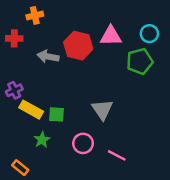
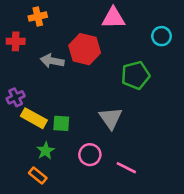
pink triangle: (111, 36) -> (113, 18), moved
green pentagon: (140, 61) -> (135, 75), moved
orange rectangle: (20, 168) -> (38, 175), moved

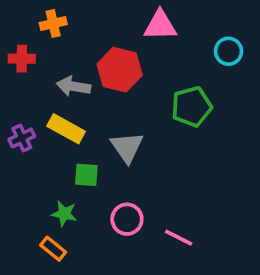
yellow rectangle: (34, 118) -> (66, 129), moved
gray triangle: (111, 118) -> (127, 147), moved
green star: (46, 151) -> (64, 214), turned -30

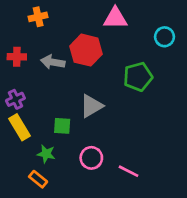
red cross: (22, 59) -> (17, 57), moved
yellow rectangle: (66, 129) -> (19, 127), moved, turned 30
gray triangle: (127, 147) -> (91, 106), turned 35

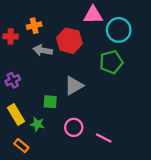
orange cross: (38, 17) -> (34, 26), moved
cyan circle: (164, 37) -> (119, 30), moved, size x1.5
red cross: (17, 57) -> (11, 36), moved
yellow rectangle: (19, 127) -> (16, 115), moved
orange rectangle: (38, 179) -> (21, 146), moved

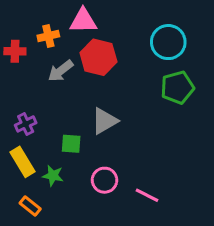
pink triangle: (93, 15) -> (83, 21), moved
gray arrow: (43, 50) -> (61, 71), turned -48
green pentagon: (111, 62) -> (177, 88), moved
purple cross: (13, 80) -> (26, 124), moved

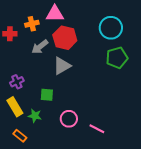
gray triangle: (105, 121) -> (62, 66), moved

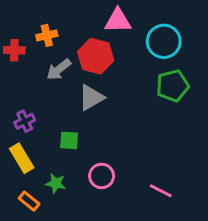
pink triangle: (55, 14) -> (118, 21), moved
green star: (35, 116) -> (56, 183), moved
pink line: (97, 129) -> (161, 191), moved

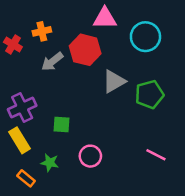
red cross: (14, 50) -> (13, 45), turned 30
green pentagon: (173, 86) -> (149, 94), moved
gray triangle: (91, 98) -> (114, 81), moved
purple cross: (25, 121) -> (22, 108), size x1.5
pink line: (161, 191) -> (156, 155), moved

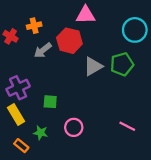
cyan circle: (145, 37) -> (135, 30), moved
green pentagon: (149, 94) -> (122, 64), moved

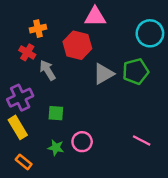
red cross: (11, 36) -> (27, 52), moved
gray arrow: (43, 50) -> (48, 70), moved, turned 96
green star: (41, 133) -> (56, 148), moved

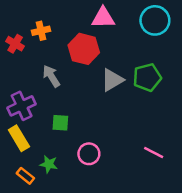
cyan circle: (150, 33) -> (155, 20), moved
red cross: (27, 52) -> (15, 44), moved
green star: (56, 148) -> (49, 164), moved

